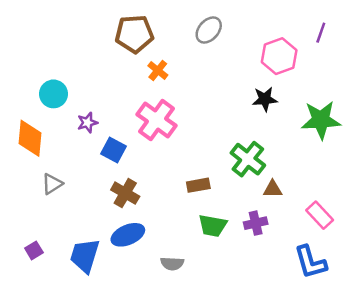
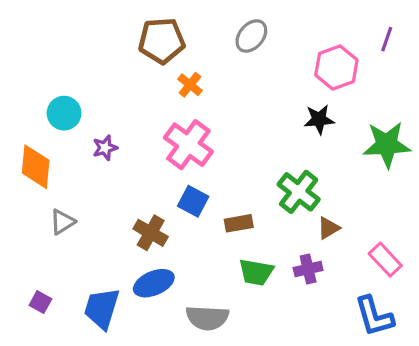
blue square: (113, 150) -> (193, 201), moved
brown triangle: (273, 189) -> (329, 228), turned -30
purple square: (34, 250) -> (40, 302), turned -30
gray semicircle: (172, 263) -> (207, 318), size x1.5

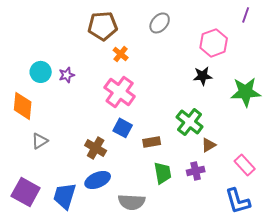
purple line: (387, 39) -> (246, 15), moved
purple star: (105, 148) -> (67, 75), moved
green trapezoid: (256, 272) -> (163, 173), turned -110
purple square: (40, 302) -> (26, 192), size x2.0

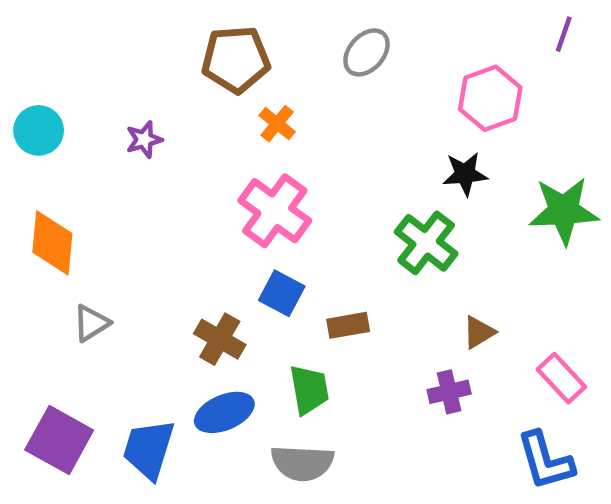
cyan circle: (41, 72) -> (39, 130), moved
purple star: (67, 75) -> (144, 140), moved
green cross: (190, 122) -> (426, 243), moved
green trapezoid: (163, 173) -> (309, 390), moved

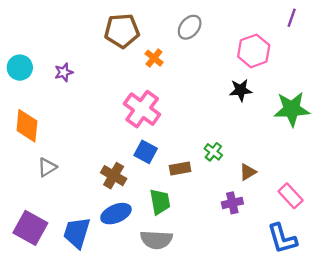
orange cross: (277, 124) -> (154, 58), moved
purple star: (144, 140) -> (64, 72), moved
green cross: (426, 243) -> (213, 152), moved, size x0.6

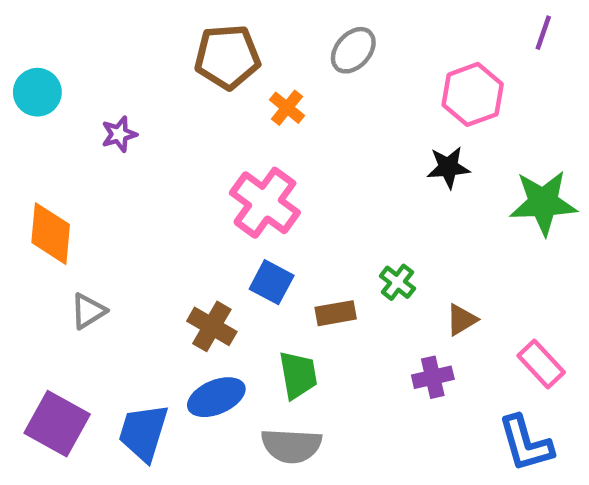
cyan circle: (20, 68) -> (37, 92), moved

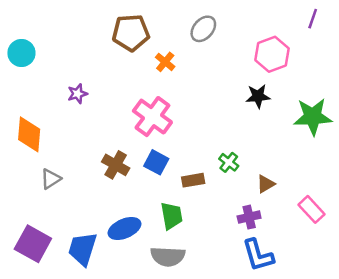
purple star: (119, 134) -> (77, 94), moved
brown cross: (212, 326) -> (116, 165), moved
blue L-shape: (526, 444) -> (258, 255), moved

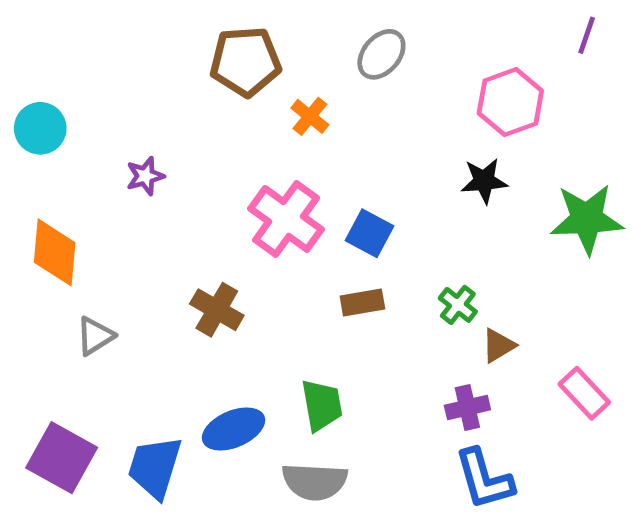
cyan circle: (21, 53) -> (40, 128), moved
blue square: (156, 162) -> (370, 233), moved
green cross: (229, 162) -> (458, 305), moved
brown rectangle: (193, 180) -> (362, 303), moved

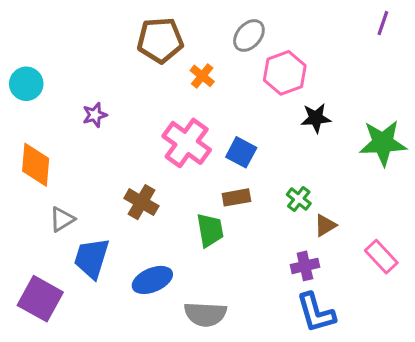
pink hexagon: (510, 102) -> (285, 73), moved
green trapezoid: (322, 405) -> (210, 230), moved
blue trapezoid: (155, 467) -> (92, 258), moved

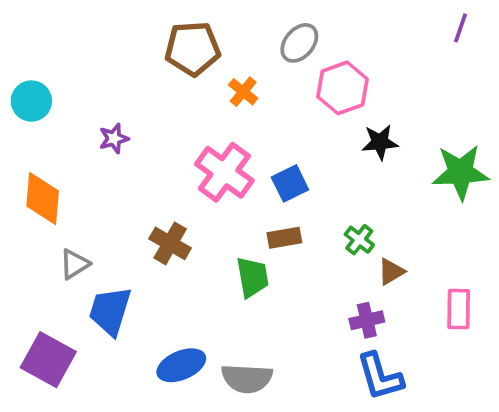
blue square: (241, 152) -> (290, 183), turned 36
pink rectangle: (381, 257) -> (459, 309), turned 44
blue ellipse: (152, 280) -> (181, 365), moved

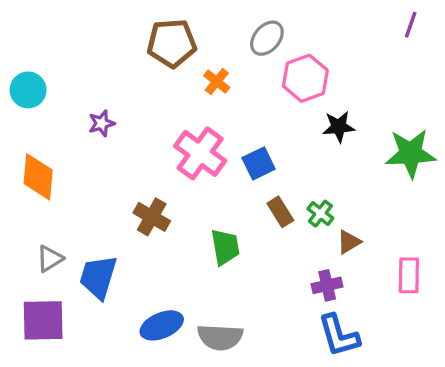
brown rectangle: (284, 238) -> (280, 212), moved, turned 68
gray triangle: (74, 264) -> (50, 259), moved
purple square: (48, 360) -> (43, 320), turned -30

